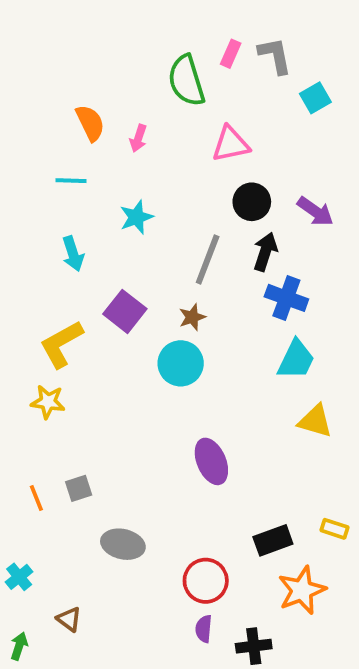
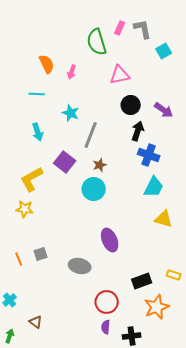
cyan star: (136, 217) -> (71, 113), turned -30
gray line: (208, 259) -> (91, 135), moved
gray ellipse: (123, 544) -> (80, 266), moved

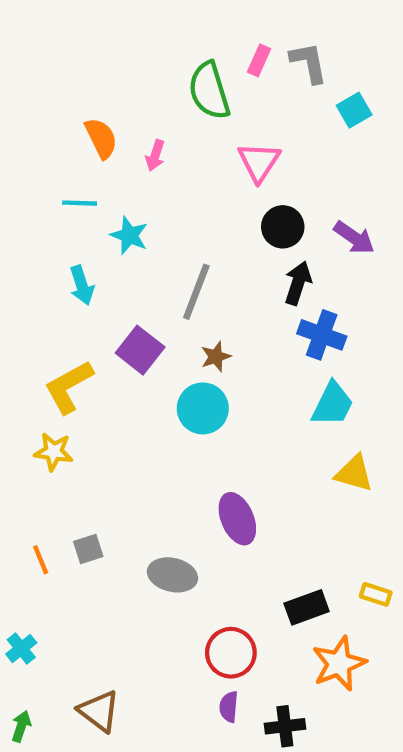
pink triangle: (120, 75) -> (259, 162), turned -45
cyan star: (71, 113) -> (129, 235), moved
brown triangle: (36, 322) -> (99, 711), moved, size x1.5

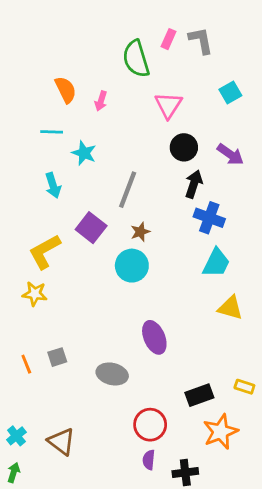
cyan square: (354, 110) -> (230, 93), moved
cyan cross: (21, 648) -> (16, 436), moved
brown triangle: (99, 711) -> (61, 442), moved

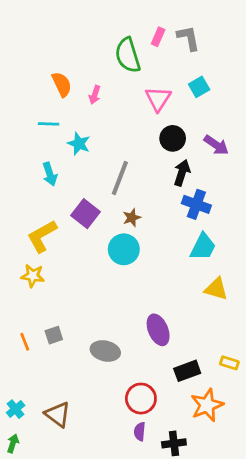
cyan square: (230, 93) -> (199, 87), moved
purple ellipse: (154, 337) -> (158, 330), moved

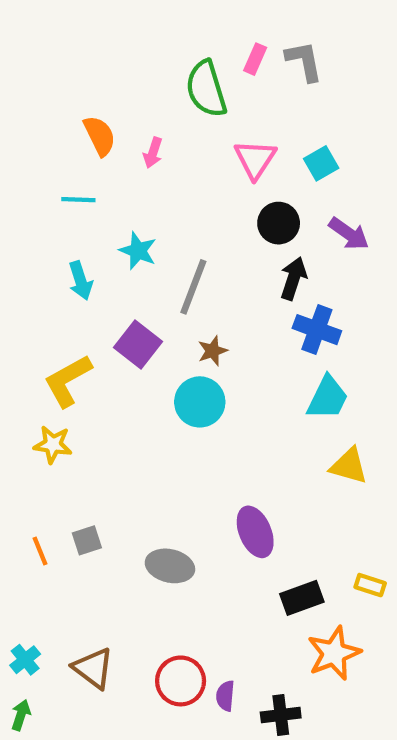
cyan square: (199, 87) -> (321, 163), moved
cyan star: (79, 144) -> (138, 251), moved
red circle: (141, 399) -> (181, 681), moved

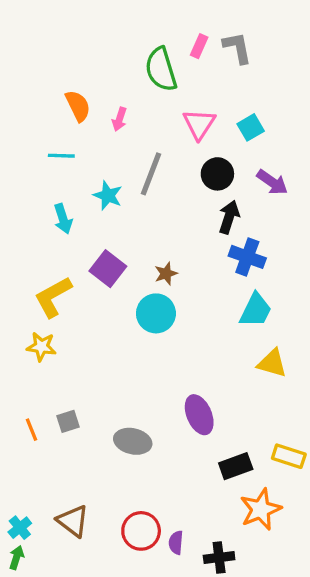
gray line: (193, 287) -> (151, 174), moved
yellow rectangle: (370, 585) -> (289, 456), size x1.4
cyan cross: (25, 660) -> (20, 528), moved

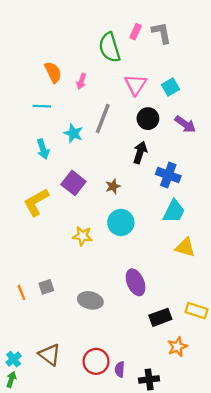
black arrow: (229, 217) -> (140, 152), moved
cyan circle: (156, 313) -> (121, 222), moved
yellow star: (41, 347) -> (82, 236), moved
orange star: (261, 509) -> (177, 347), size x0.7

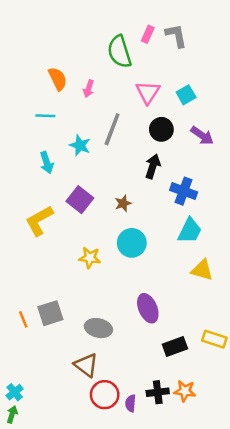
gray square: (46, 287) -> (50, 313), size x1.5
orange star: (177, 347) -> (185, 391), moved, turned 30
brown triangle: (50, 355) -> (86, 365), moved
black cross: (149, 379) -> (158, 392), moved

